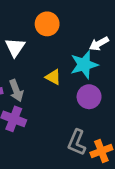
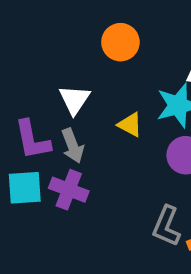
white triangle: (15, 47) -> (75, 100), moved

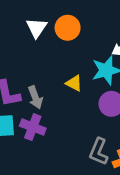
white triangle: (75, 100) -> (37, 28), moved

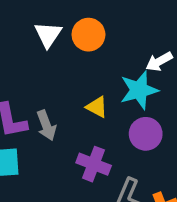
purple cross: (33, 127) -> (94, 164), moved

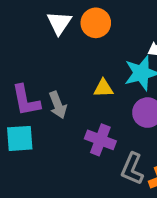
yellow triangle: (97, 107) -> (103, 88), turned -30

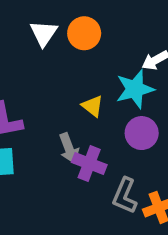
yellow triangle: (103, 88) -> (93, 106), turned 40
gray arrow: (58, 105) -> (69, 148), moved

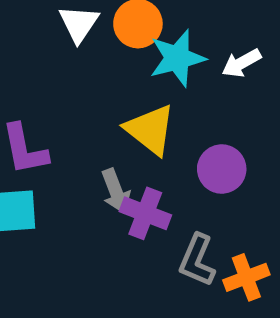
cyan star: (135, 89) -> (177, 58), moved
yellow triangle: (93, 106) -> (150, 130), size x1.6

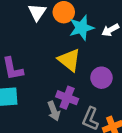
gray arrow: (116, 191) -> (54, 111), moved

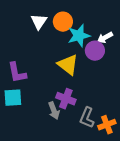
purple circle: (101, 78) -> (95, 51), moved

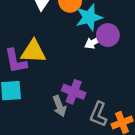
white arrow: (105, 38) -> (94, 42), moved
yellow triangle: (68, 65) -> (33, 52), moved, turned -35

